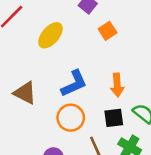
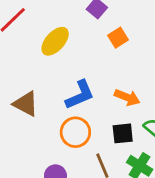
orange arrow: (117, 85) -> (127, 97), turned -65

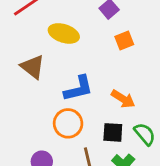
yellow ellipse: (55, 41) -> (64, 33), turned 56
brown triangle: (26, 104) -> (33, 67), moved

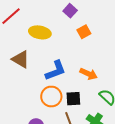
black square: (113, 132) -> (73, 99), moved

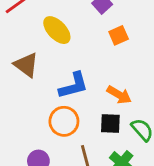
yellow ellipse: (40, 32) -> (57, 30), turned 30
black square: (73, 99) -> (110, 124), moved

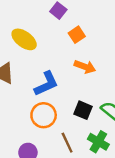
orange arrow: (119, 95) -> (85, 67), moved
black square: (110, 124) -> (83, 110), turned 30

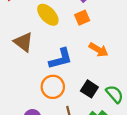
orange square: (77, 35) -> (82, 18), moved

